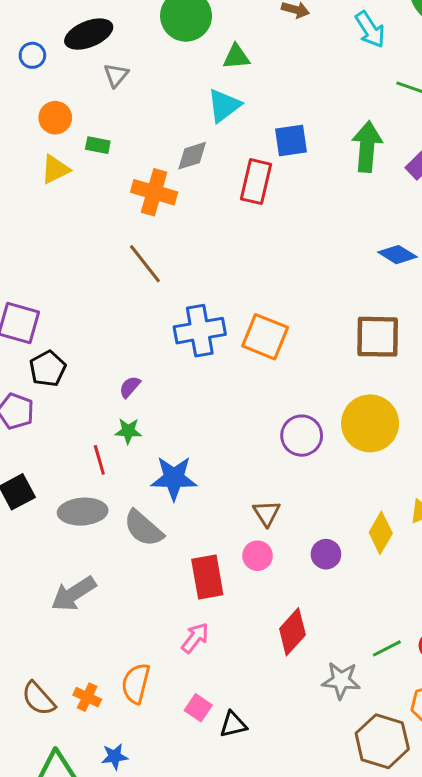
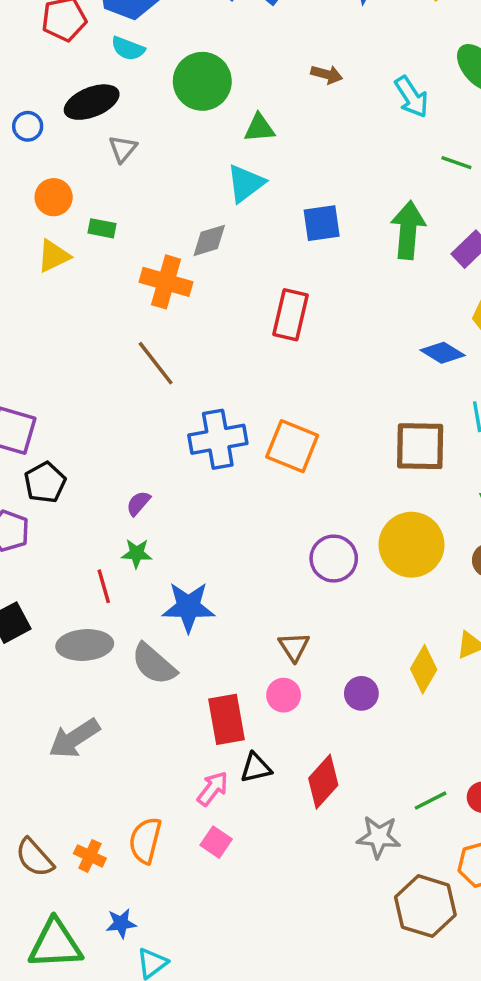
red rectangle: (256, 182) -> (290, 315), moved
pink square: (198, 708) -> (216, 842), moved
black triangle: (233, 725) -> (256, 768), moved

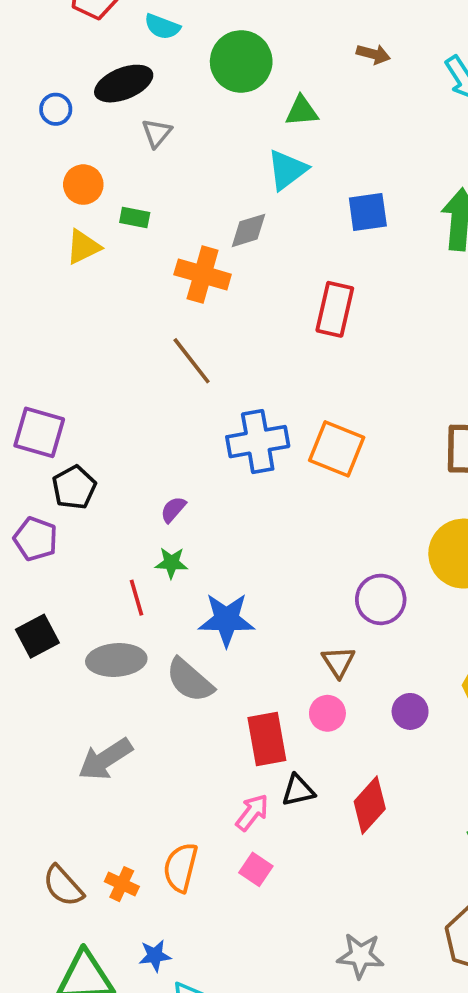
purple circle: (334, 559) -> (381, 599), moved
gray star: (379, 837) -> (361, 956), moved

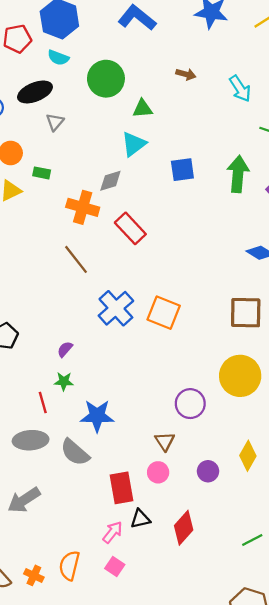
red rectangle: (335, 309) -> (130, 228), moved, turned -56
blue cross: (258, 442) -> (116, 308), turned -32

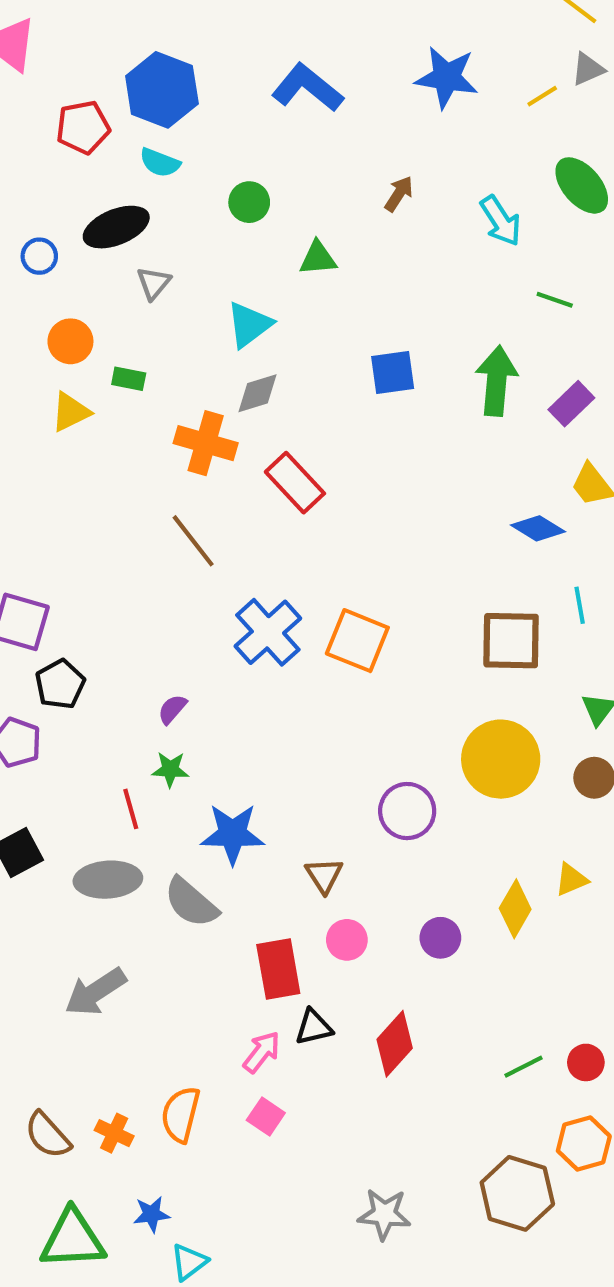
brown arrow: (186, 74) -> (399, 194), turned -72
green circle: (106, 79) -> (249, 202), size x0.6
cyan triangle: (134, 144) -> (249, 325), moved
brown triangle: (165, 441) -> (324, 875), moved

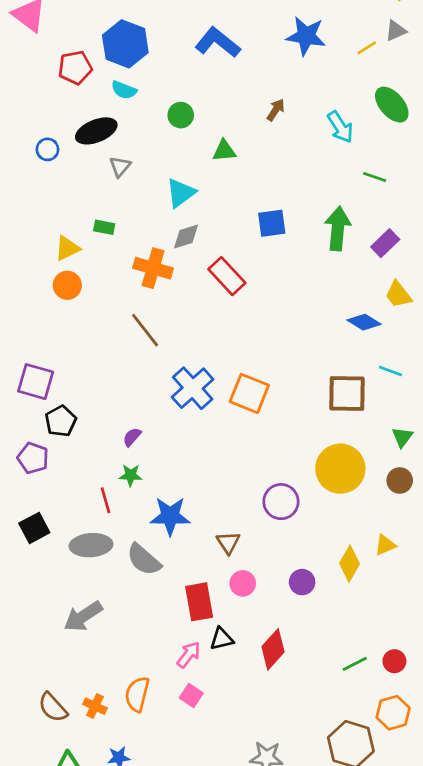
orange circle: (70, 341) -> (67, 285), moved
red rectangle: (295, 483) -> (227, 276), moved
cyan line: (580, 605) -> (390, 371), turned -60

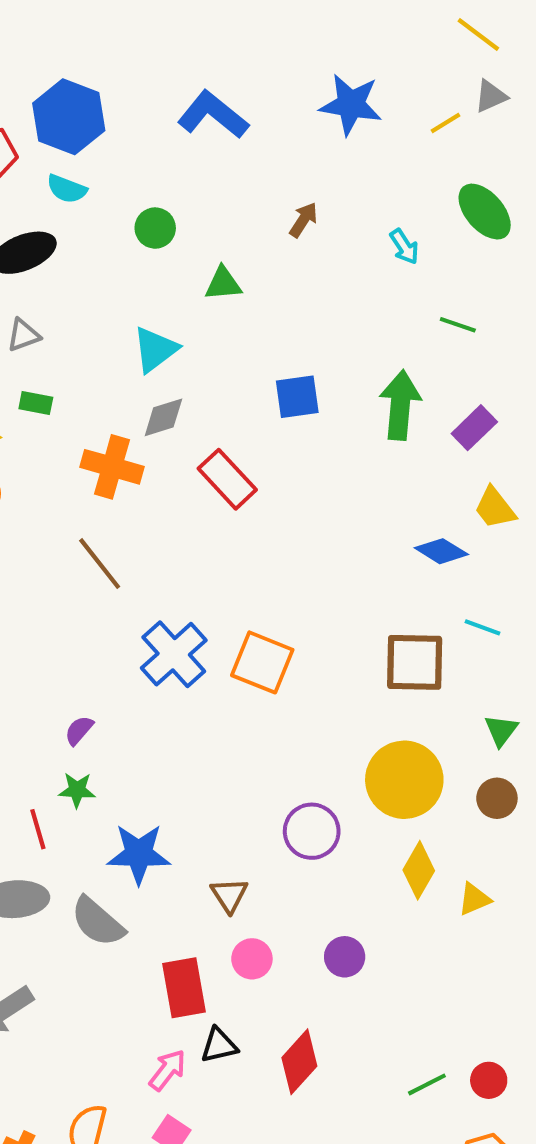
cyan arrow: (340, 127) -> (404, 247), size x0.7
gray triangle: (120, 167) -> (23, 335), moved, turned 30
yellow diamond: (350, 564) -> (419, 870), moved

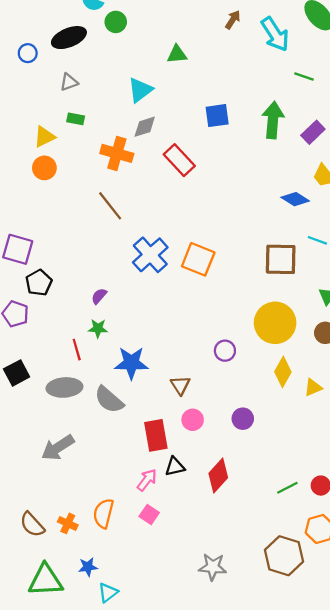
brown arrow: (303, 220) -> (233, 20), moved
green circle: (155, 228) -> (116, 22), moved
cyan arrow: (404, 247) -> (275, 34), size x1.8
purple circle: (312, 831) -> (225, 351), size x0.7

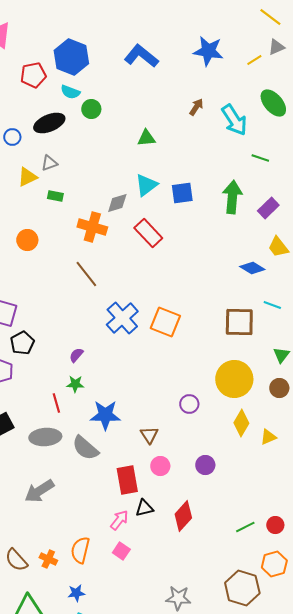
cyan triangle: (140, 90) -> (146, 185), moved
yellow triangle: (44, 137) -> (27, 177), moved
blue star: (88, 567) -> (76, 593), moved

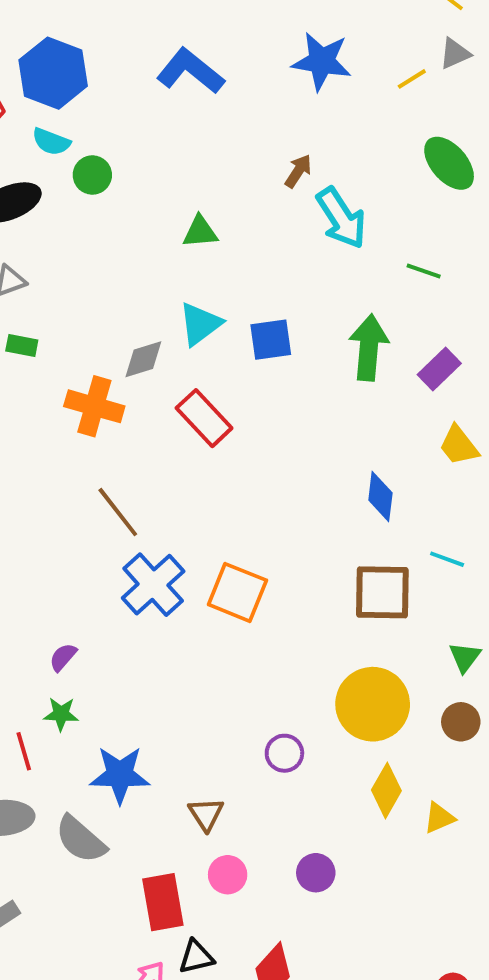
cyan arrow: (234, 120) -> (341, 218), moved
blue diamond: (252, 268) -> (380, 496), moved, turned 65
brown line: (86, 274) -> (118, 512), moved

